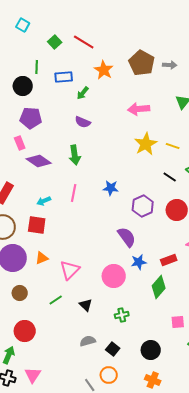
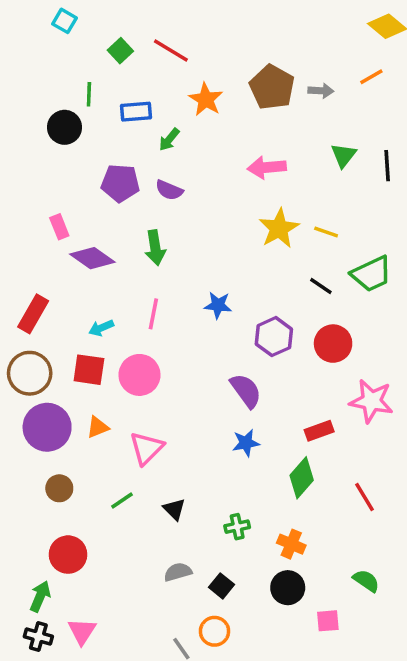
purple pentagon: (31, 118) -> (120, 183), moved
blue star: (139, 262) -> (246, 443), moved
pink circle: (114, 276) -> (140, 375), moved
pink square: (178, 322) -> (328, 621), moved
orange cross: (153, 380) -> (291, 544), moved

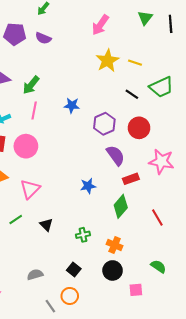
pink arrow: (267, 167) -> (100, 25), turned -50
green arrow: (155, 248) -> (31, 85), moved, turned 48
purple semicircle: (246, 391) -> (116, 155), moved
gray semicircle: (178, 572) -> (35, 275), moved

